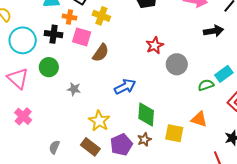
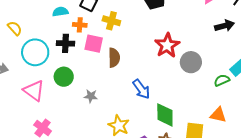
red star: (155, 45) -> (167, 45), size x1.4
brown semicircle: (101, 53) -> (114, 58), turned -30
blue arrow: (125, 87) -> (141, 89), turned 85

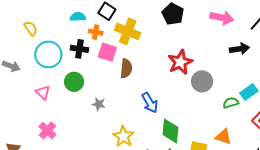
yellow cross: (111, 21) -> (128, 31), size x1.4
pink triangle: (34, 91) -> (43, 92), size x0.7

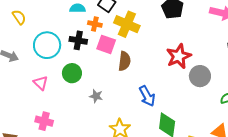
yellow semicircle: (31, 28) -> (19, 17), moved
pink cross: (47, 130) -> (44, 121), turned -30

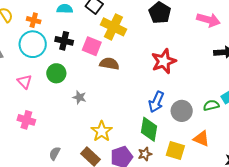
orange cross: (95, 24) -> (34, 20), moved
brown semicircle: (124, 61) -> (109, 64), turned -90
gray circle: (200, 76) -> (182, 111), moved
blue arrow: (147, 96) -> (156, 102), moved, turned 50

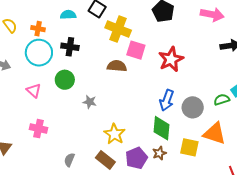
pink square: (92, 46) -> (136, 50), moved
orange triangle: (201, 139) -> (215, 134), size x1.4

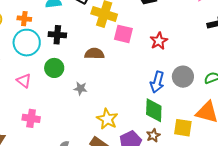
red star: (171, 59) -> (159, 41), size x0.7
brown semicircle: (117, 66) -> (94, 54), moved
gray circle: (193, 107) -> (183, 77), moved

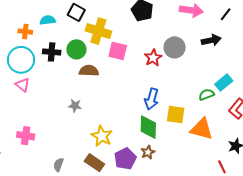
orange cross: (24, 19) -> (25, 32), moved
green circle: (54, 68) -> (76, 49), moved
gray circle: (183, 77) -> (175, 47), moved
pink triangle: (24, 81) -> (23, 85), moved
yellow square: (183, 128) -> (176, 114), moved

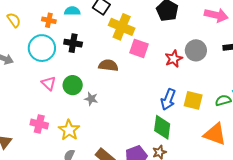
green circle: (76, 49) -> (73, 85), moved
pink triangle: (23, 85) -> (49, 83), moved
yellow square: (176, 114) -> (193, 100), moved
yellow star: (102, 136) -> (69, 130), moved

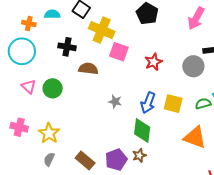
pink arrow: (216, 15) -> (196, 18), turned 105
black cross: (73, 43) -> (67, 47), moved
gray circle: (196, 50) -> (193, 66), moved
gray star: (91, 99) -> (115, 102), moved

